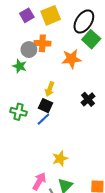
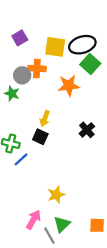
yellow square: (51, 15) -> (55, 47), moved, turned 30
black ellipse: (84, 22) -> (82, 45), turned 40
blue line: (43, 119) -> (21, 159), moved

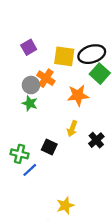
orange cross: (37, 69) -> (46, 78), turned 30
green star: (12, 94) -> (30, 103), moved
yellow arrow: (45, 119) -> (72, 129), moved

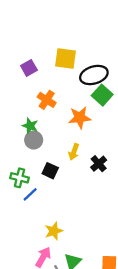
yellow square: (64, 56) -> (66, 58), moved
gray circle: (31, 85) -> (34, 140), moved
yellow star: (65, 205) -> (54, 231), moved

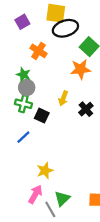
black ellipse: (94, 75) -> (65, 28), moved
orange star: (80, 118) -> (81, 69), moved
green cross: (19, 178) -> (23, 104), moved

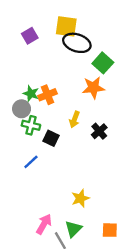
black ellipse: (65, 28) -> (77, 43), turned 35
orange cross: (39, 51) -> (47, 95), moved, turned 35
gray circle: (27, 88) -> (22, 109), moved
yellow star: (45, 171) -> (80, 198), moved

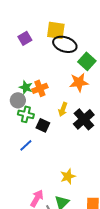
black cross: (99, 131) -> (84, 119), size x1.5

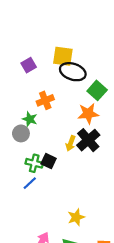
orange cross: (40, 88) -> (45, 100), moved
green cross: (26, 114) -> (34, 163), moved
black cross: (84, 119) -> (88, 140), moved

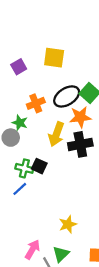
black ellipse: (73, 72) -> (67, 96), moved, turned -50
black cross: (88, 140) -> (80, 144), turned 30
yellow arrow: (71, 143) -> (56, 134), moved, size x1.5

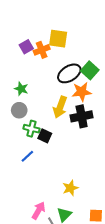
orange cross: (36, 103) -> (42, 50), moved
green star: (20, 123) -> (21, 89), moved
green cross: (24, 168) -> (31, 129), moved

